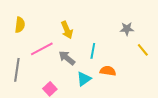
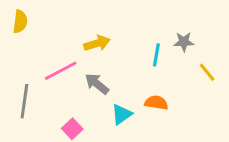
yellow semicircle: (20, 25) -> (20, 22), moved
yellow arrow: (67, 30) -> (97, 43), turned -84
cyan line: (93, 51) -> (156, 55), moved

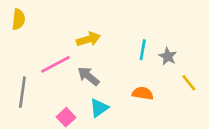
gray star: (184, 42) -> (168, 56), moved, turned 30
yellow line: (207, 72) -> (189, 83), moved
cyan triangle: (122, 114) -> (99, 108), moved

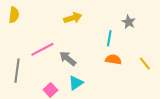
yellow arrow: (88, 39) -> (73, 18), moved
gray star: (168, 56) -> (129, 22), moved
orange semicircle: (143, 93) -> (113, 59), moved

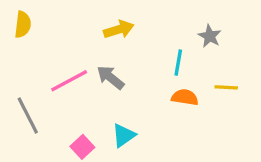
gray arrow: (68, 58) -> (110, 77), moved
yellow line: (145, 64) -> (226, 87), moved, turned -48
gray line: (17, 71) -> (28, 115), turned -35

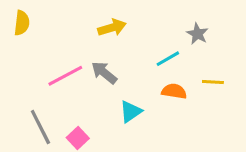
cyan line: (178, 63) -> (168, 59), turned 50
gray line: (28, 115) -> (40, 127), moved
cyan triangle: (124, 135) -> (131, 112), moved

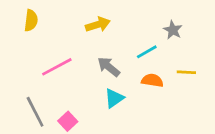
yellow semicircle: (22, 23) -> (31, 20), moved
gray arrow: (104, 73) -> (109, 67), moved

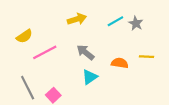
yellow semicircle: (31, 20) -> (24, 36), moved, turned 49
cyan line: (147, 52) -> (115, 21), moved

